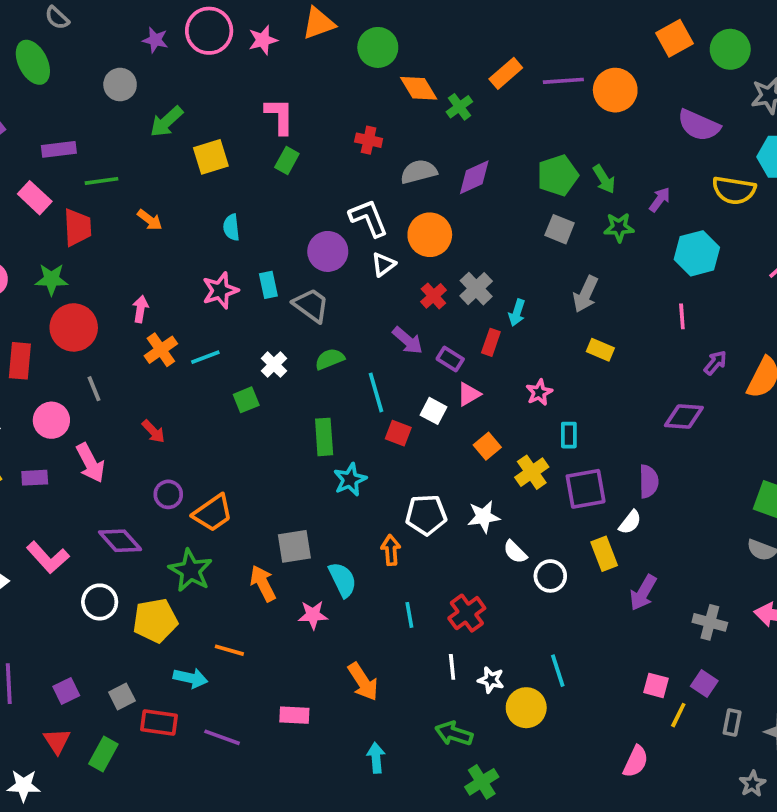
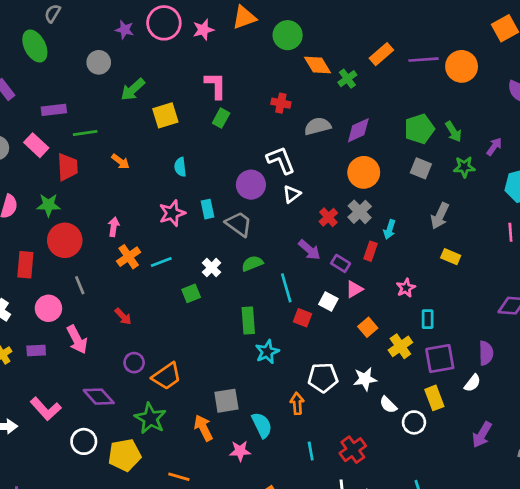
gray semicircle: (57, 18) -> (53, 13), turned 78
orange circle: (430, 235) -> (364, 172), moved
yellow rectangle: (604, 554) -> (434, 398), moved

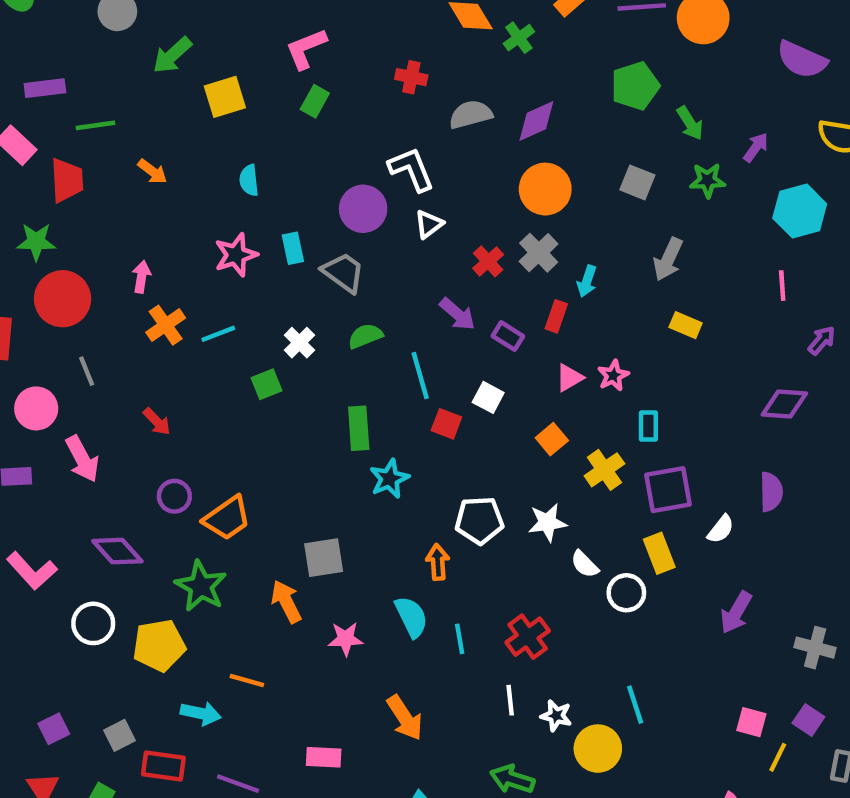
pink L-shape: (216, 85) -> (306, 49), turned -112
green pentagon: (419, 129) -> (635, 86), moved
pink triangle: (354, 289) -> (569, 378), moved
purple semicircle: (486, 353) -> (771, 492), moved
cyan semicircle: (262, 425) -> (411, 617), moved

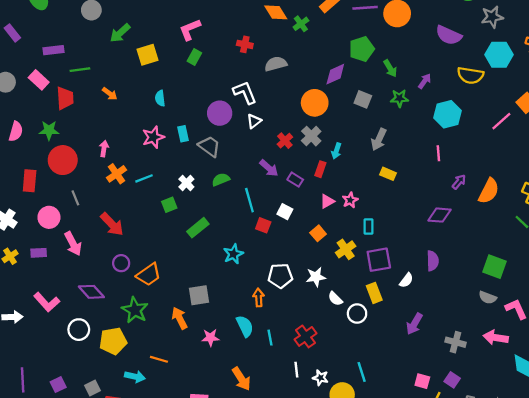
purple diamond: (536, 121) -> (335, 74), moved
red arrow: (157, 422) -> (112, 224), size x1.6
green rectangle: (359, 428) -> (198, 228), moved, turned 55

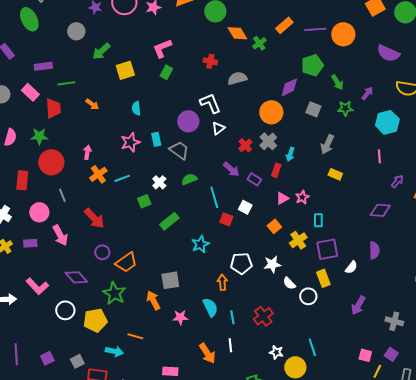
white line: (296, 370) -> (230, 345), moved

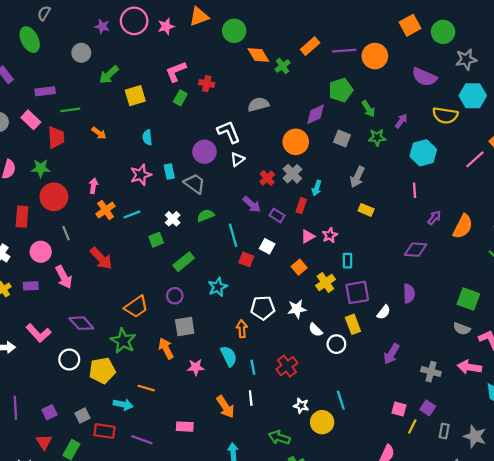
red cross: (210, 61) -> (207, 84), moved
purple circle: (102, 252) -> (175, 296), moved

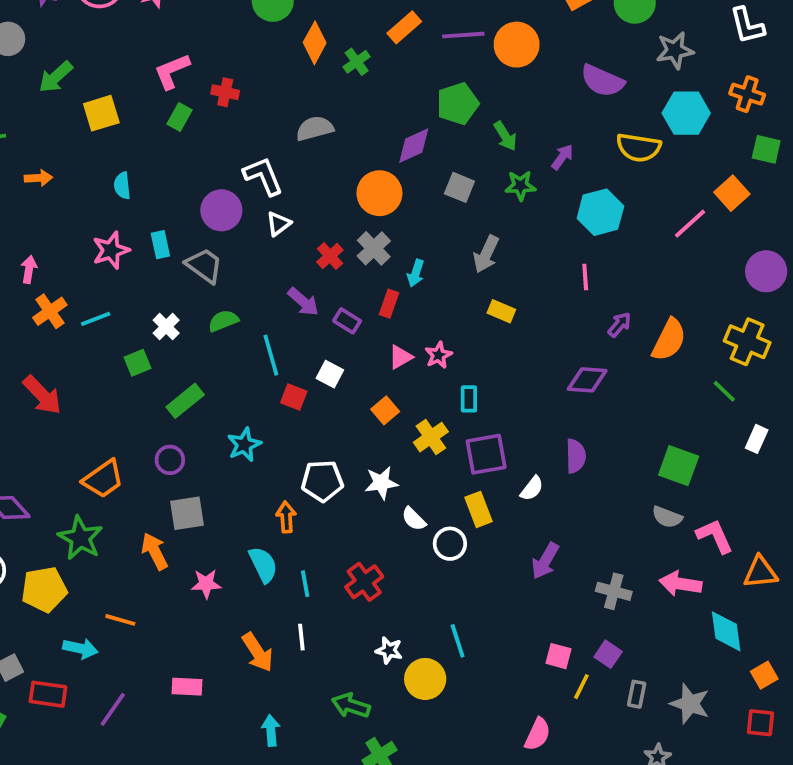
orange diamond: (258, 55) -> (315, 43), turned 60
orange arrow: (99, 133) -> (38, 178), turned -40
purple line: (142, 440) -> (113, 709), turned -75

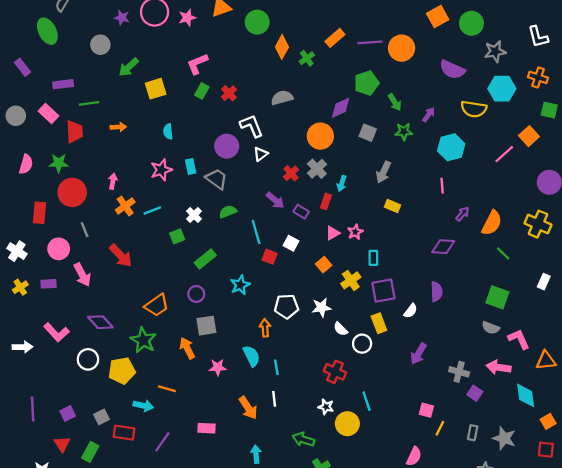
red cross: (225, 92) -> (229, 93), moved, turned 35
green line: (724, 391) -> (503, 253), moved
red cross: (364, 582) -> (335, 372), moved, turned -30
purple square: (608, 654) -> (475, 393), moved

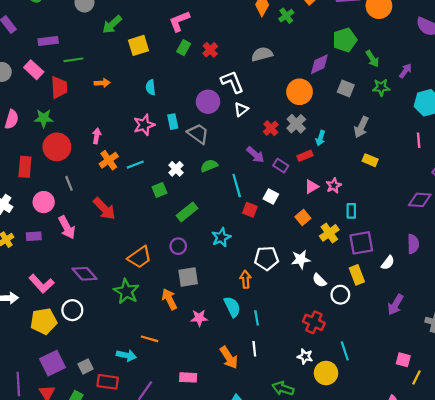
red rectangle: (326, 201) -> (305, 156), turned 48
yellow pentagon: (122, 371) -> (44, 321), moved
purple line: (33, 409) -> (18, 384), moved
purple square: (68, 414) -> (52, 363), size x1.6

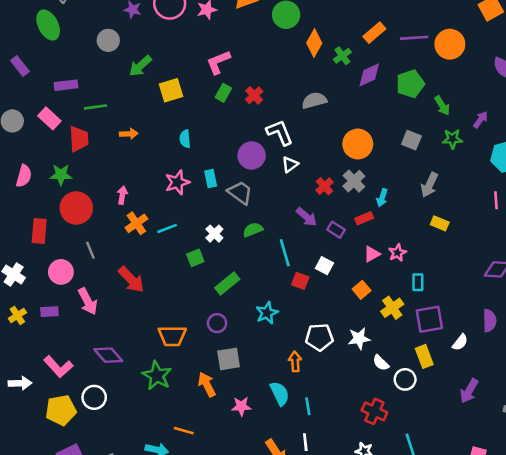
purple diamond: (319, 64) -> (369, 75), moved
orange trapezoid: (140, 257) -> (172, 336), turned 35

